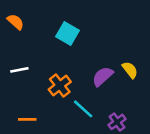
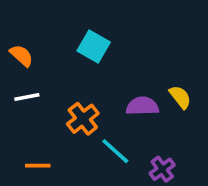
orange semicircle: (16, 22) -> (21, 56), moved
purple semicircle: (103, 76) -> (142, 106), turned 40

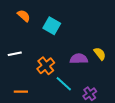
orange semicircle: (21, 56) -> (24, 16), moved

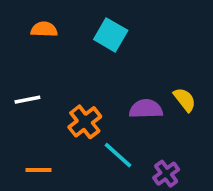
orange semicircle: (24, 16) -> (44, 29), turned -40
cyan square: (52, 26) -> (111, 35), moved

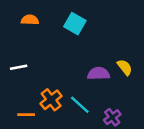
orange cross: (85, 122) -> (51, 100), moved

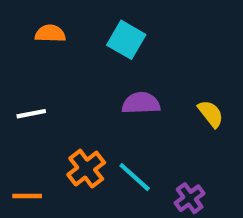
purple semicircle: (99, 74) -> (141, 103), moved
orange line: (26, 115) -> (27, 196), moved

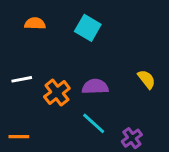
purple semicircle: (141, 103) -> (95, 87), moved
orange cross: (86, 169) -> (57, 93), moved

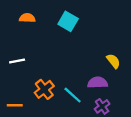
purple semicircle: (95, 87) -> (98, 83), moved
orange cross: (57, 93) -> (44, 89), moved

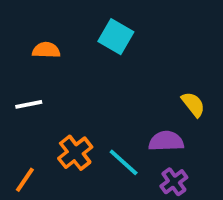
orange semicircle: (27, 18) -> (46, 50), moved
orange line: (15, 105) -> (25, 180), turned -56

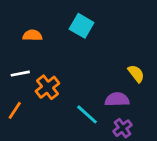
orange cross: (75, 153) -> (47, 87), moved
orange line: (25, 180) -> (15, 110), moved

